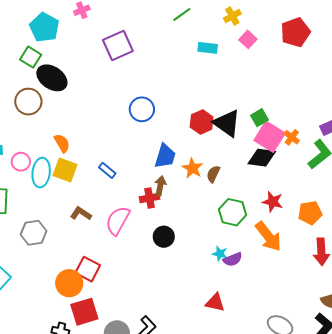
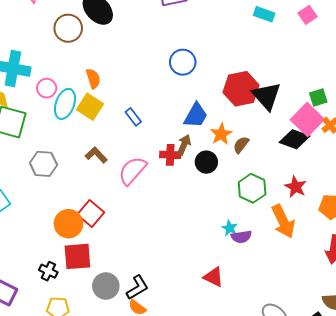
green square: (259, 118) -> (318, 97), moved
red hexagon: (202, 122) -> (241, 89), size x1.4
black circle: (164, 237) -> (206, 162), moved

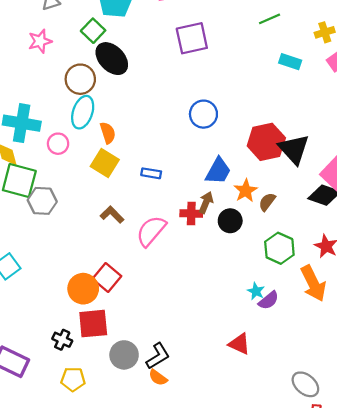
cyan ellipse: (65, 104) -> (83, 112), moved
blue rectangle: (133, 117) -> (151, 173), turned -42
gray hexagon: (43, 164) -> (42, 201), moved
purple semicircle: (241, 237) -> (269, 300), turned -30

